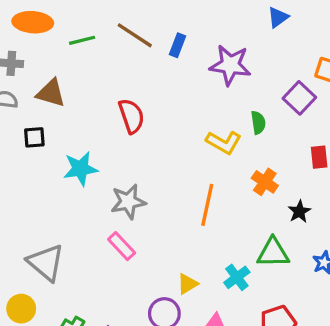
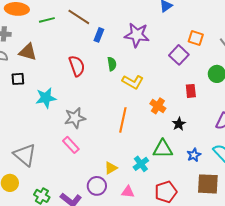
blue rectangle: (178, 45) -> (99, 35), moved
green semicircle: (258, 123) -> (112, 64), moved

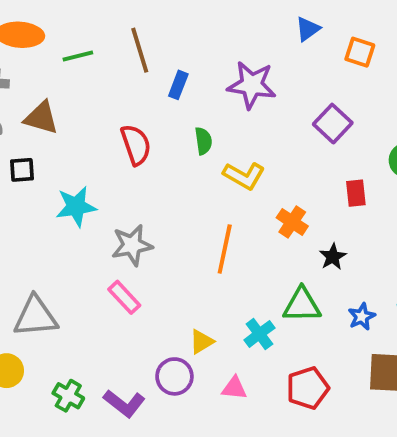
brown line: (79, 17) -> (140, 50), turned 40
orange square: (196, 38) -> (360, 52), moved
gray triangle: (25, 155) -> (35, 317), turned -45

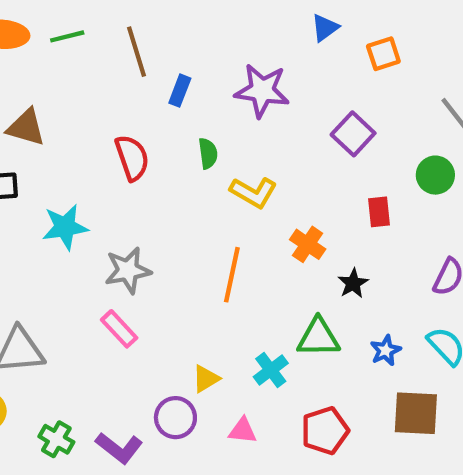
orange square: (360, 52) -> (383, 54), turned -36
green line: (78, 56) -> (67, 36), moved

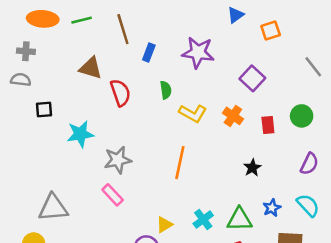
brown triangle: (26, 127) -> (91, 68), moved
green circle: (435, 175) -> (302, 116), moved
orange cross: (308, 244) -> (233, 116), moved
green triangle: (318, 337) -> (239, 219), moved

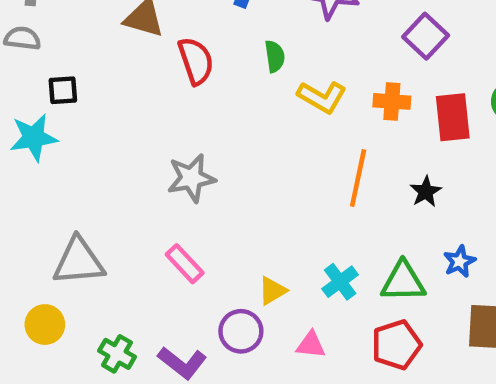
orange cross: (233, 116) -> (392, 101), turned -30
red rectangle: (268, 125) -> (453, 117), size x1.5
cyan star: (80, 134) -> (34, 137), moved
orange line: (180, 163) -> (358, 178), moved
pink rectangle: (113, 195) -> (185, 264), moved

